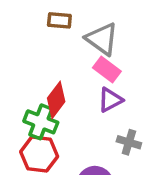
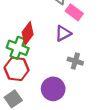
pink rectangle: (107, 69) -> (74, 12), moved

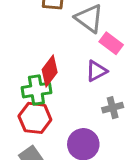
green cross: (18, 48) -> (36, 90), turned -30
gray cross: (75, 61) -> (113, 108), turned -32

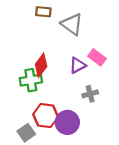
pink rectangle: (111, 43) -> (97, 57), moved
red hexagon: (35, 118) -> (46, 116), moved

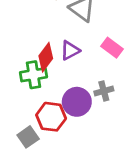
purple triangle: (78, 65) -> (70, 50), moved
purple circle: (67, 122) -> (77, 102), moved

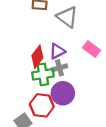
green cross: (33, 75) -> (43, 74), moved
gray cross: (104, 91) -> (59, 68), moved

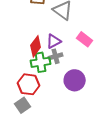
purple circle: (63, 93) -> (75, 80), moved
red hexagon: (42, 105) -> (29, 84), moved

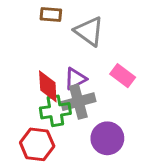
red diamond: (36, 46) -> (48, 86), turned -40
gray cross: (56, 56) -> (78, 102), size x1.5

